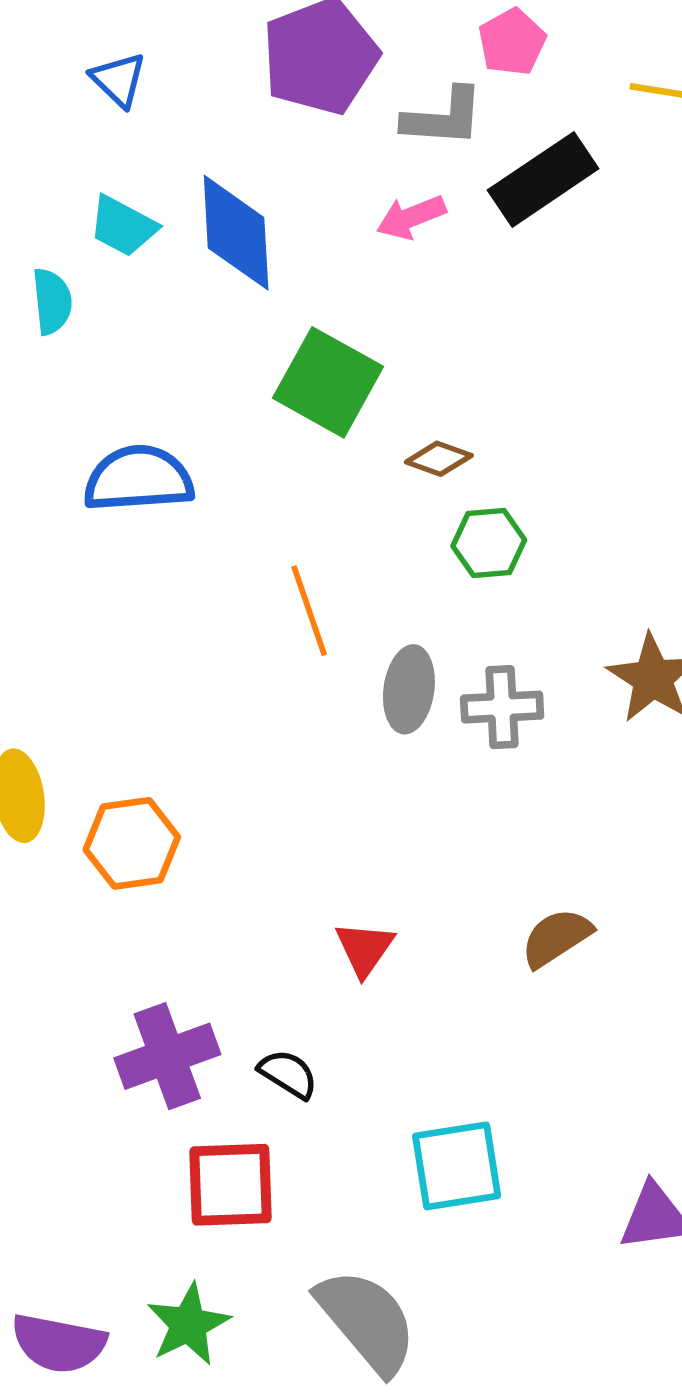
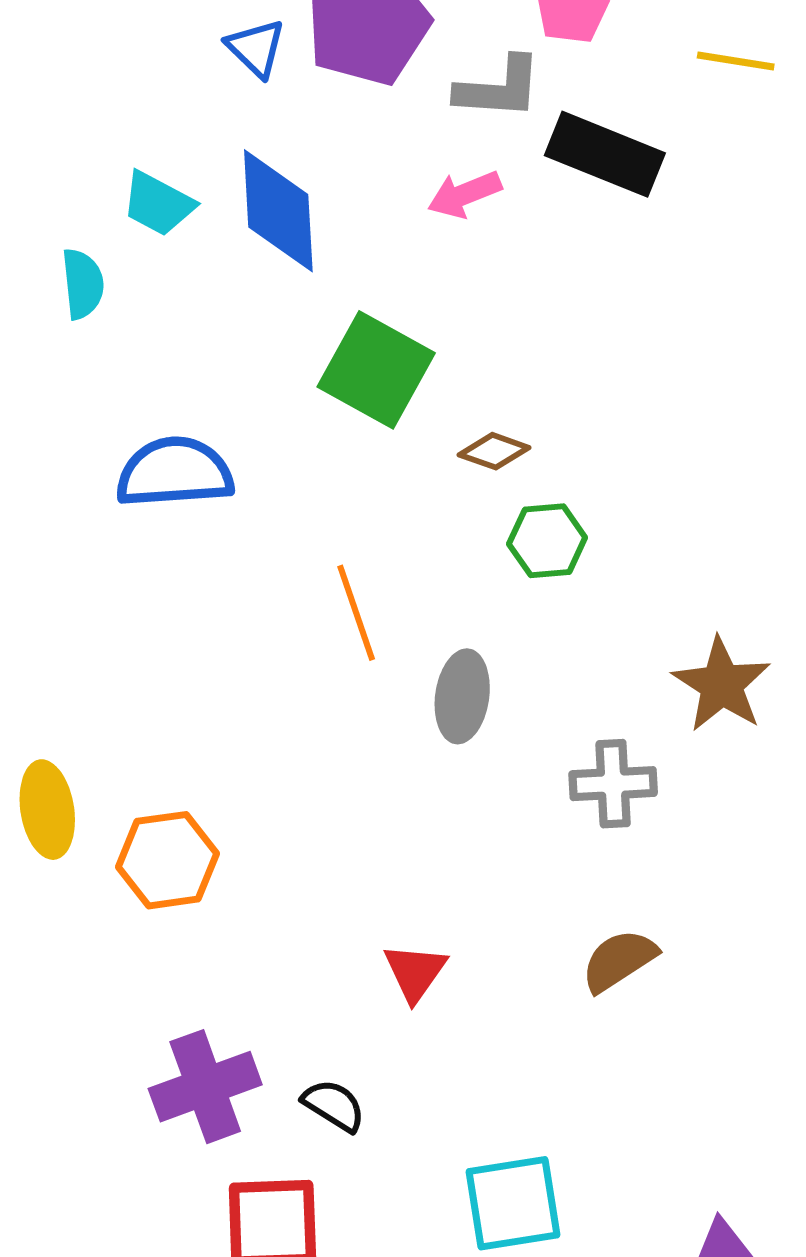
blue triangle: (119, 80) -> (256, 48), moved
black rectangle: (543, 179) -> (605, 154), turned 56
gray cross: (502, 707) -> (613, 784), moved

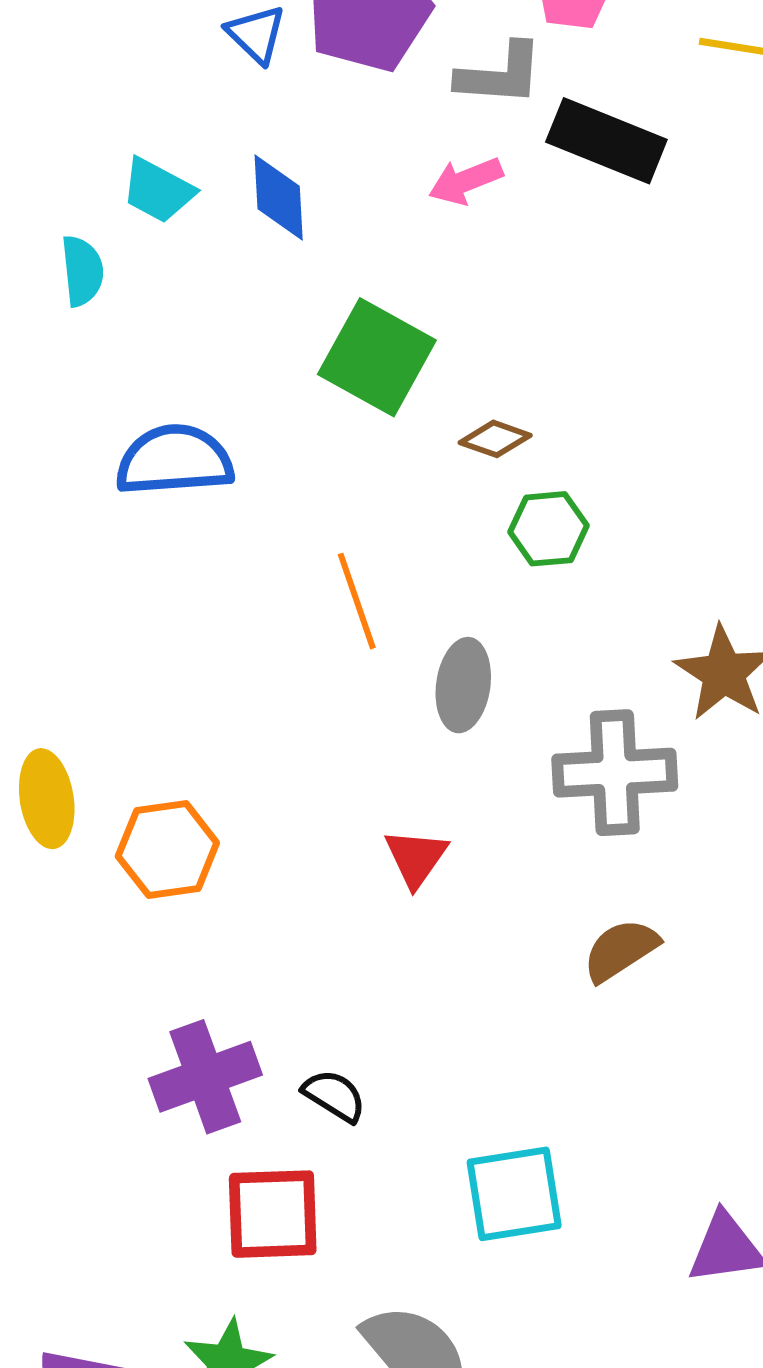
blue diamond: (278, 211) -> (279, 197), size x0.7
gray cross: (613, 784) -> (615, 773), size x1.4
red triangle: (415, 972) -> (416, 858), moved

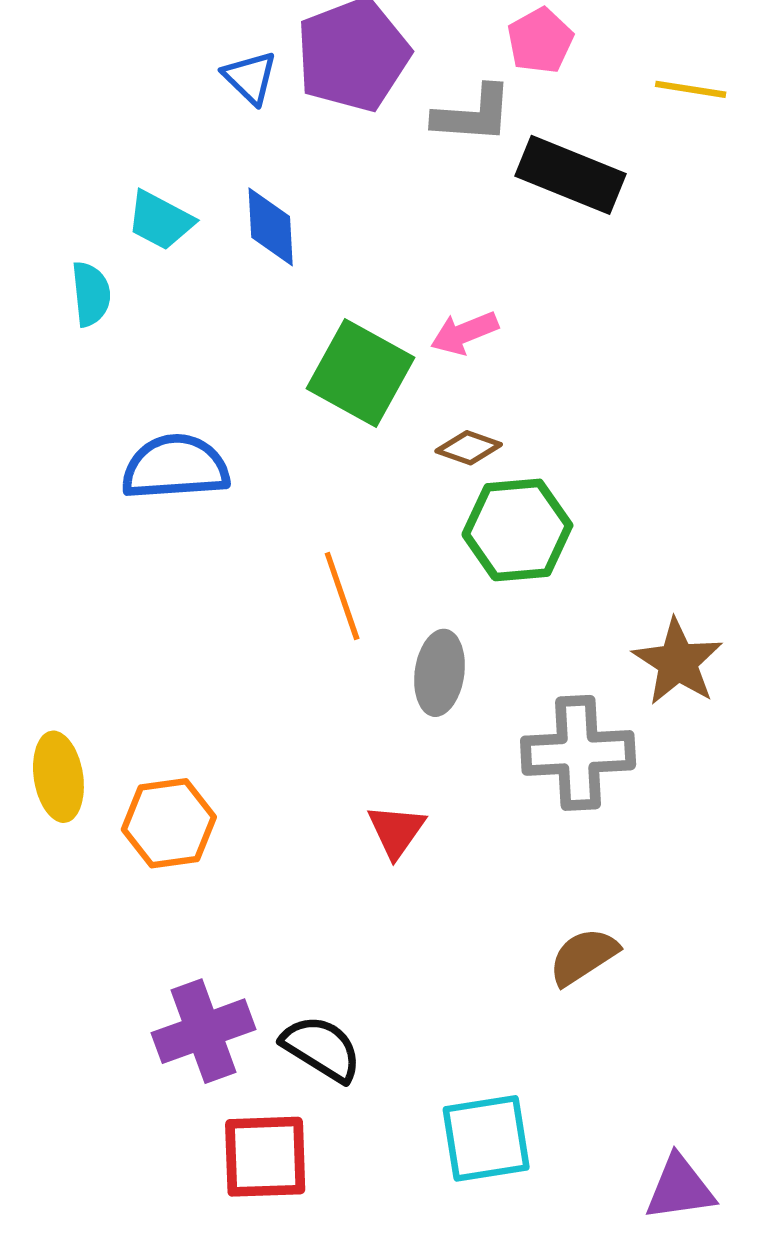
pink arrow: (466, 181) -> (464, 333), moved
green hexagon: (548, 529) -> (517, 530), size x1.5
brown semicircle: (621, 950) -> (583, 956), moved
black semicircle: (334, 1096) -> (322, 1048), size x1.4

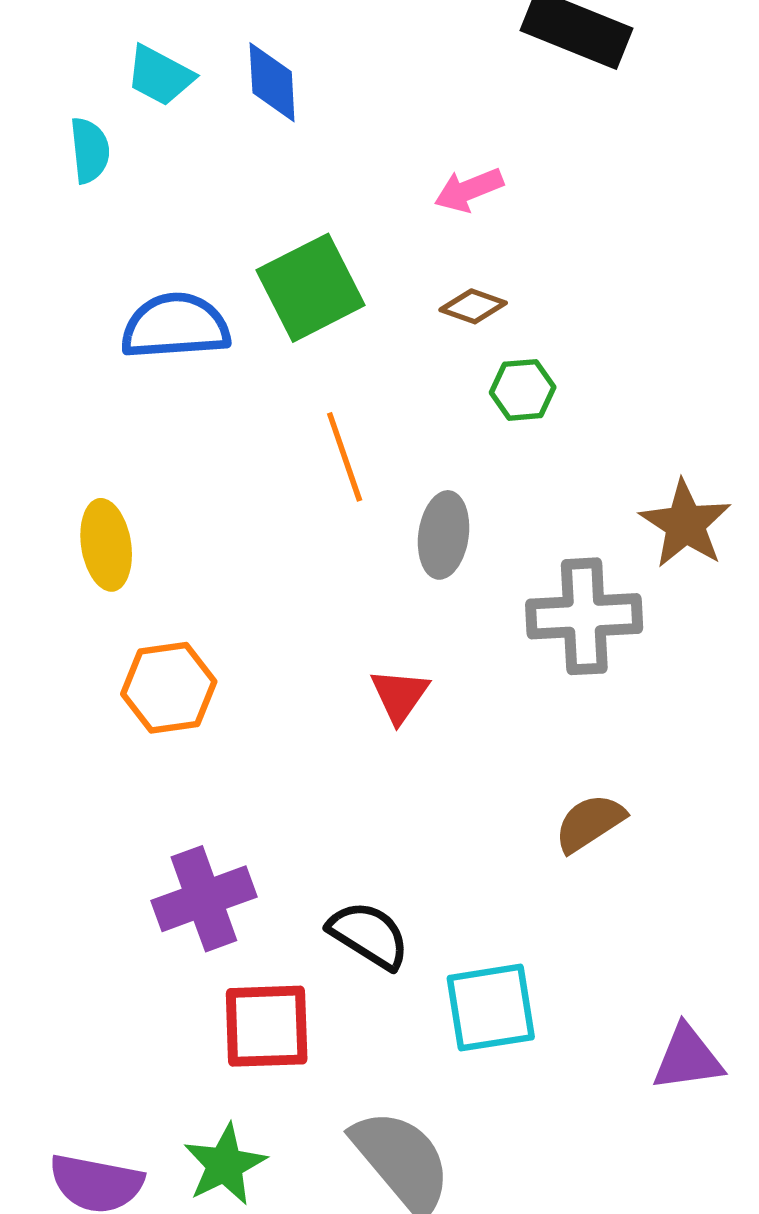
green square: (360, 373) -> (311, 288), moved, turned 34
green hexagon: (517, 530) -> (523, 390), size x0.6
yellow ellipse: (58, 777) -> (106, 545), moved
black semicircle: (322, 1048) -> (369, 935), moved

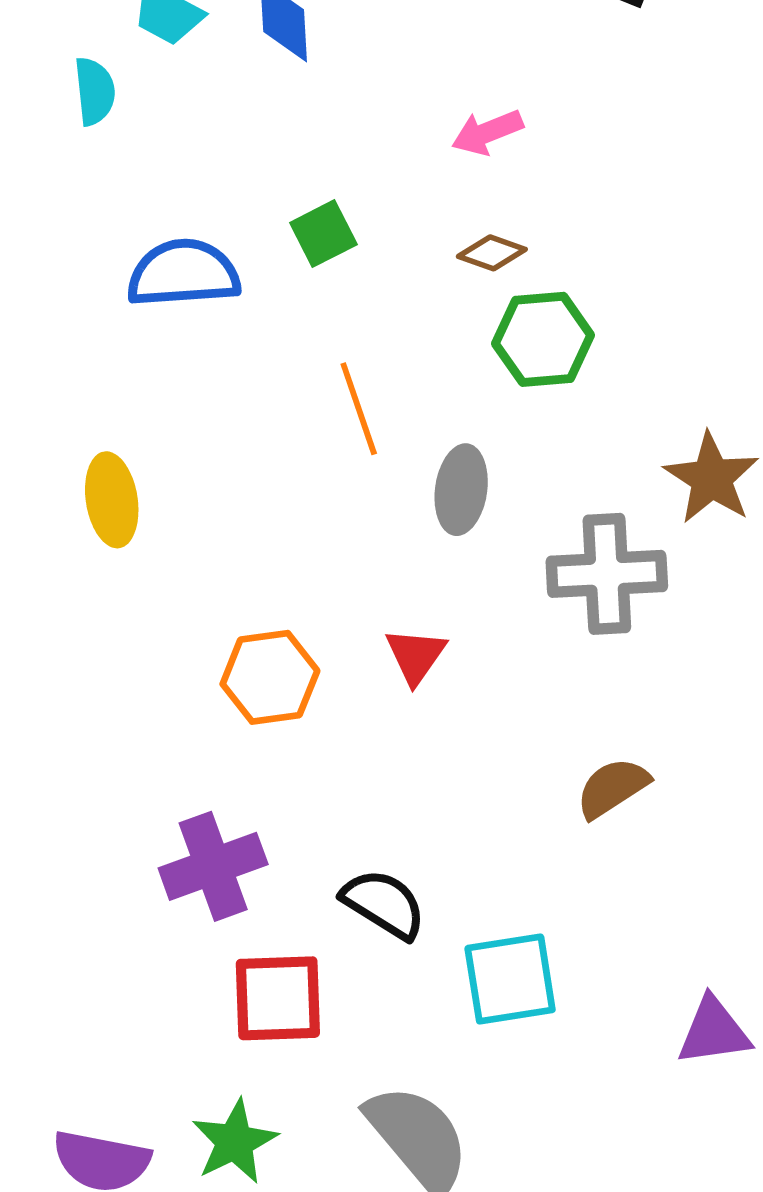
green square: (311, 288) -> (323, 234), size x0.6
green hexagon: (523, 390) -> (543, 339), size x1.5
orange hexagon: (169, 688) -> (270, 677), moved

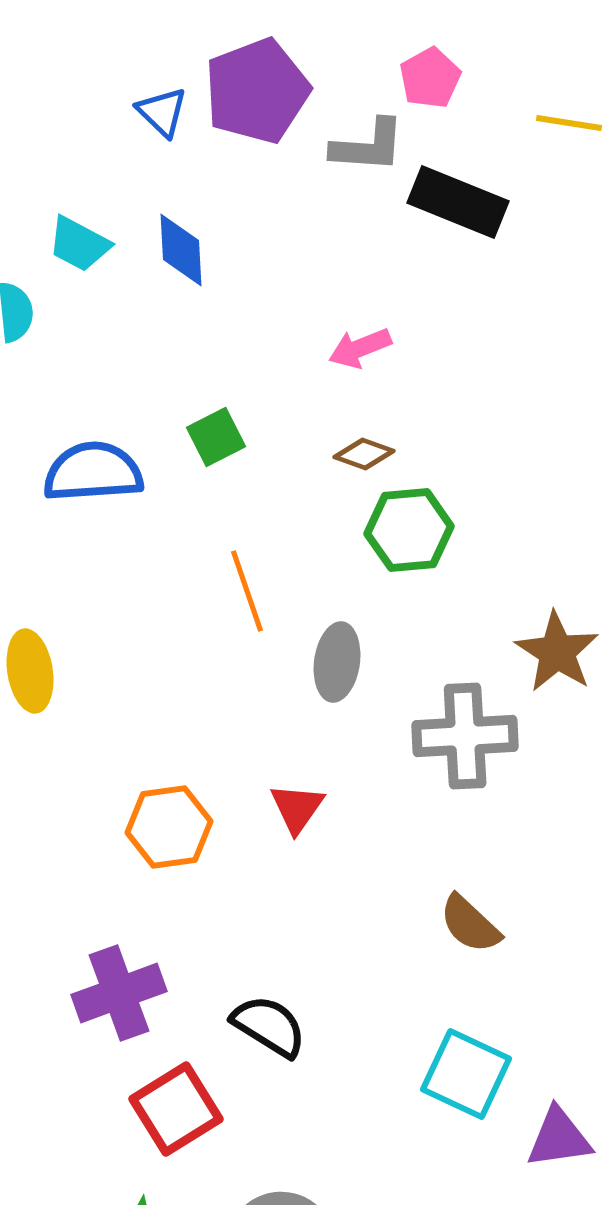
brown semicircle: (612, 788) -> (470, 924), turned -104
cyan square: (510, 979) -> (466, 1074), moved, turned 34
red square: (278, 998) -> (176, 1109), turned -30

